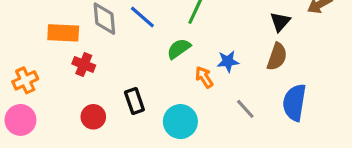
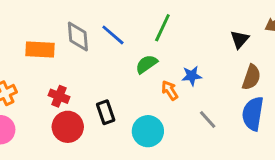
brown semicircle: (277, 57) -> (251, 77), moved
red cross: (84, 65) -> (59, 96), moved
red circle: (93, 117) -> (68, 127), size x1.4

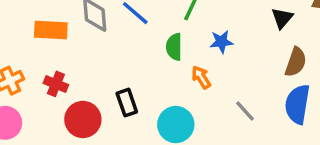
green semicircle: (146, 64) -> (174, 47), turned -55
blue star: (192, 76) -> (221, 42), moved
red cross: (59, 96) -> (56, 84), moved

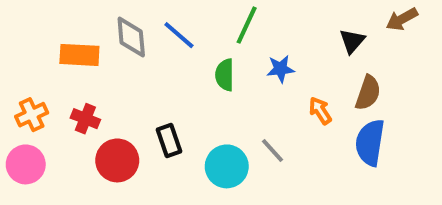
orange arrow: (201, 77) -> (320, 111), moved
gray line: (245, 111) -> (272, 150), moved

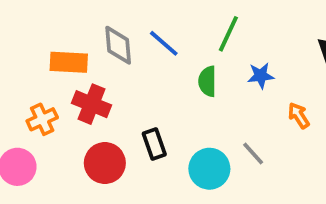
orange cross: (32, 115) -> (42, 119), moved
red cross: (85, 119) -> (92, 104), moved, size x1.4

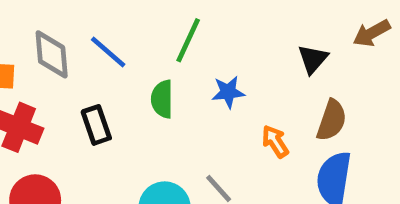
black rectangle: (154, 144) -> (96, 125), moved

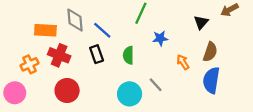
blue line: (108, 52) -> (102, 30), moved
green semicircle: (162, 99) -> (128, 55), moved

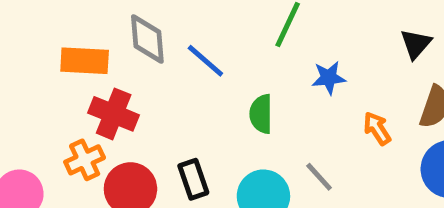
black rectangle: (97, 54) -> (193, 179), moved
orange cross: (30, 64) -> (85, 160), moved

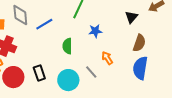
blue line: (205, 61) -> (44, 24), turned -72
orange arrow: (377, 128) -> (107, 58), moved

